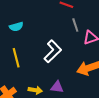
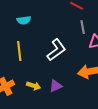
purple triangle: (57, 87) -> (56, 86), turned -40

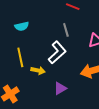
gray line: (83, 27) -> (66, 30), moved
yellow arrow: (34, 86) -> (38, 70), moved

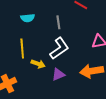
gray line: (66, 30) -> (58, 22), moved
purple triangle: (60, 88) -> (58, 74), moved

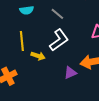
gray line: (58, 22) -> (57, 14), turned -40
purple triangle: (58, 74) -> (70, 73), moved

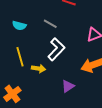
cyan semicircle: (27, 10) -> (19, 26), turned 32
purple triangle: (70, 73) -> (68, 86), moved

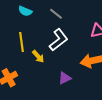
yellow arrow: (39, 69) -> (38, 56), turned 32

